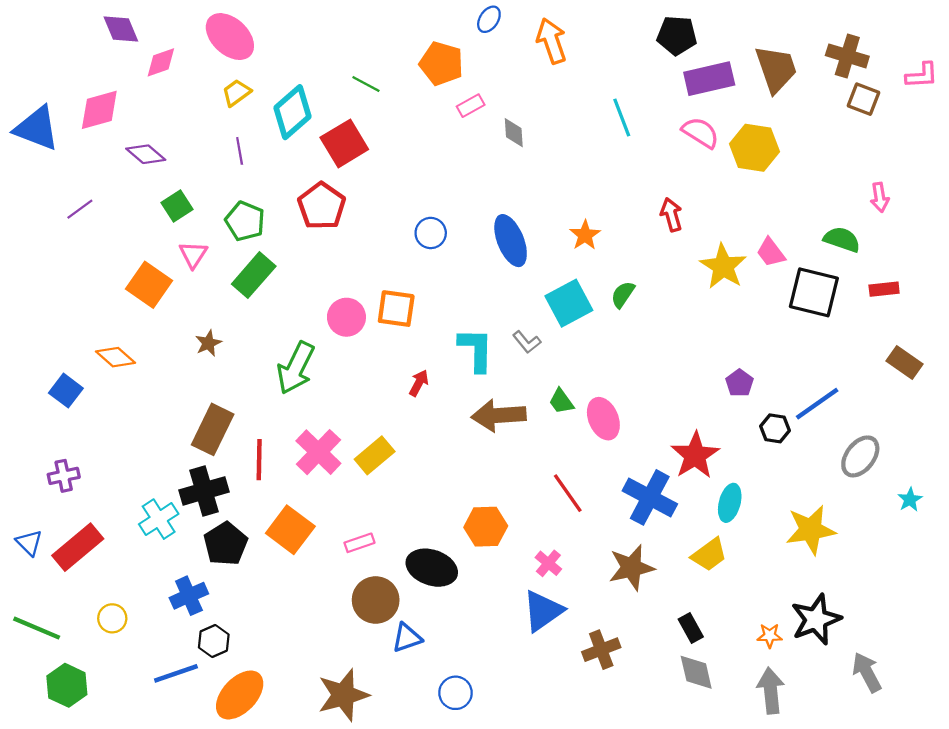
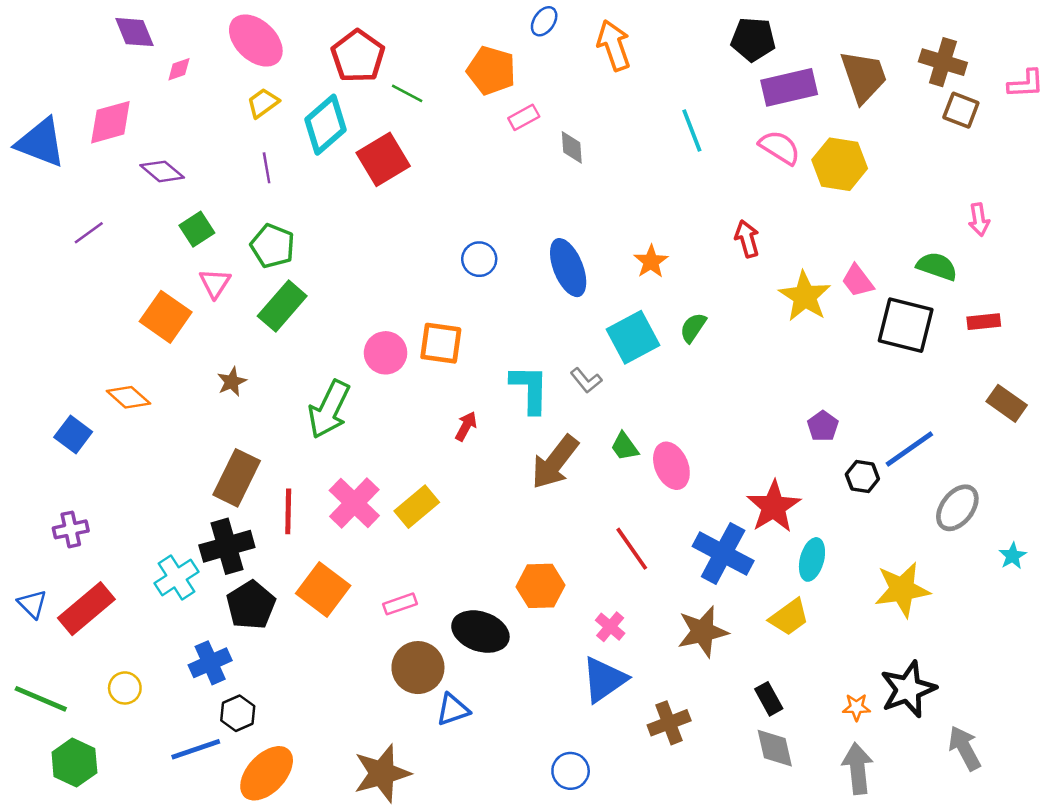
pink diamond: (161, 62) -> (179, 69), size x0.7
red pentagon: (322, 206) -> (358, 56), moved
brown arrow: (499, 415) -> (555, 462), turned -48
blue circle: (456, 693) -> (571, 771), moved

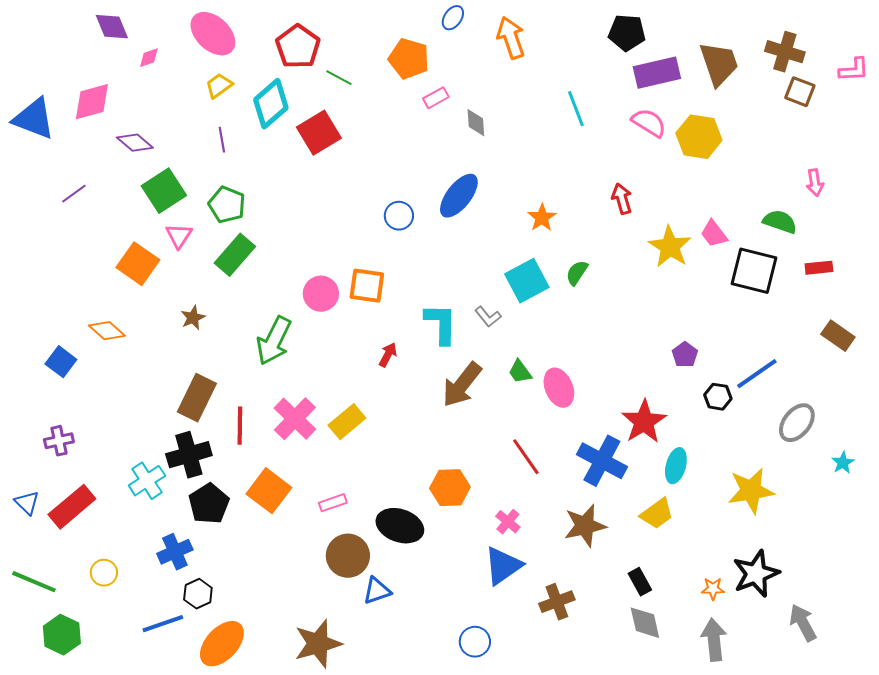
green square: (197, 229) -> (164, 191), size x1.5
blue ellipse: (568, 268) -> (459, 196), moved, turned 60

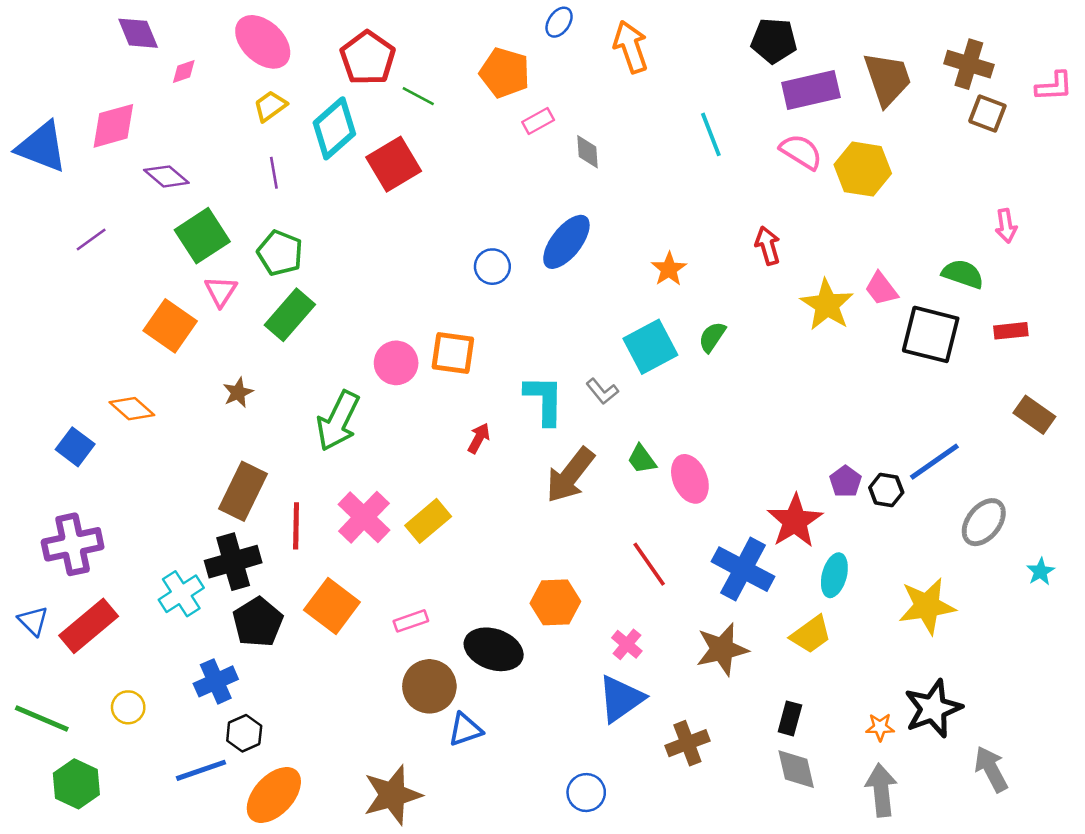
purple pentagon: (685, 355) -> (845, 481), moved
purple cross: (59, 441) -> (73, 544), size x1.6
black rectangle: (640, 582) -> (790, 718), turned 44

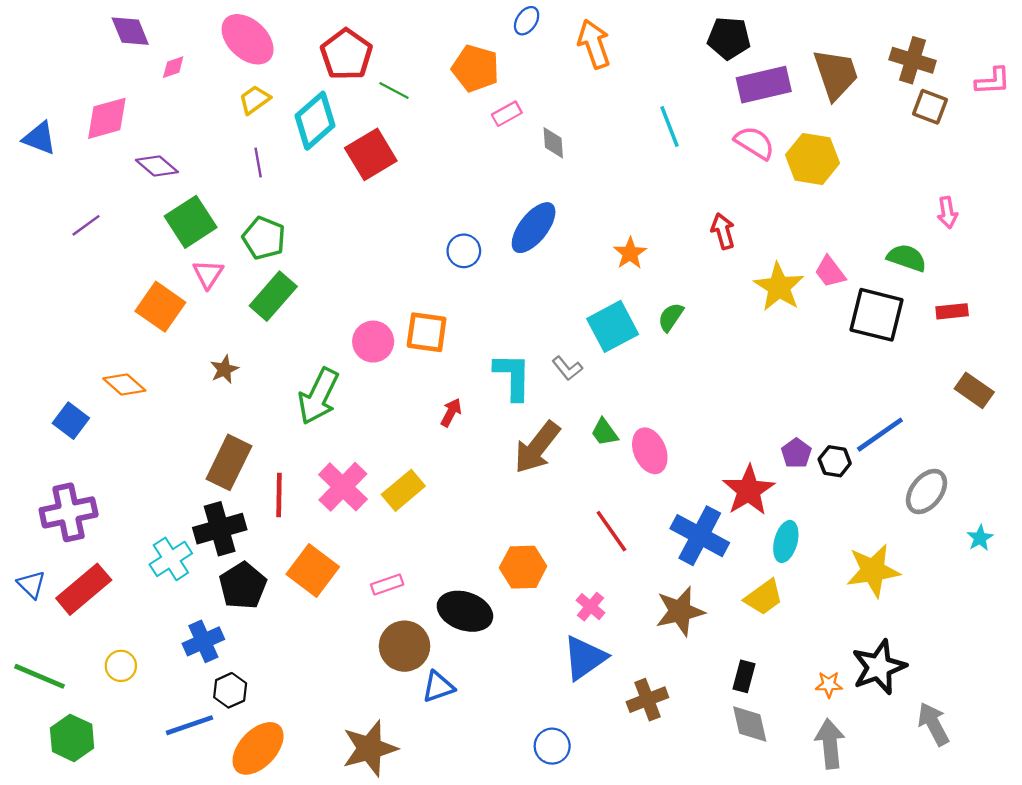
blue triangle: (42, 147) -> (39, 138), size x0.7

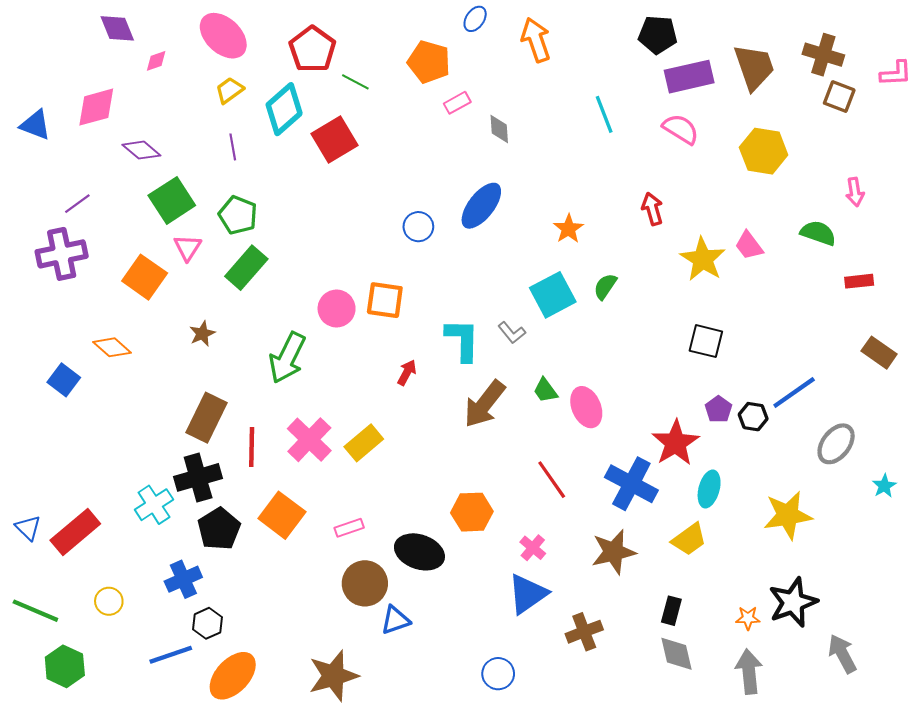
yellow hexagon: (813, 159) -> (764, 151), moved
black square: (876, 315) -> (706, 341), moved, size x0.7
purple cross: (69, 512) -> (62, 254), moved

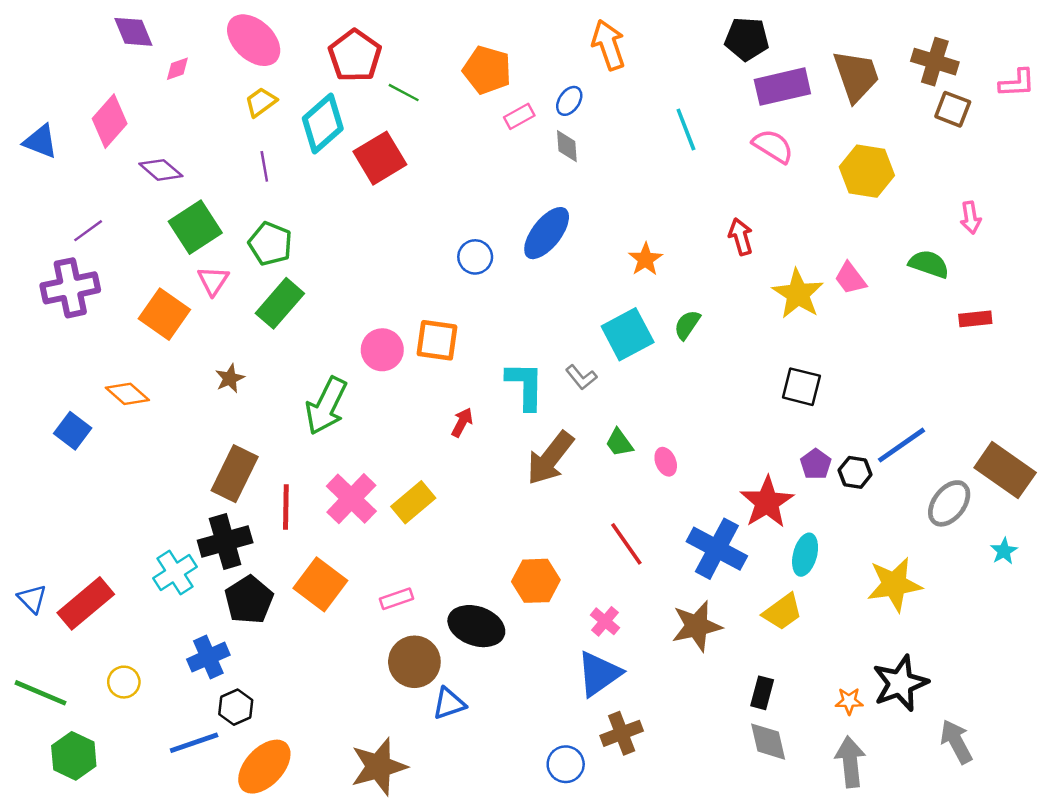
blue ellipse: (475, 19) -> (569, 101), moved
pink diamond: (96, 107) -> (110, 121), turned -33
brown rectangle: (879, 353) -> (1005, 470), moved, size x1.5
pink ellipse: (586, 407) -> (666, 462), size x0.6
brown cross: (584, 632) -> (622, 733), moved

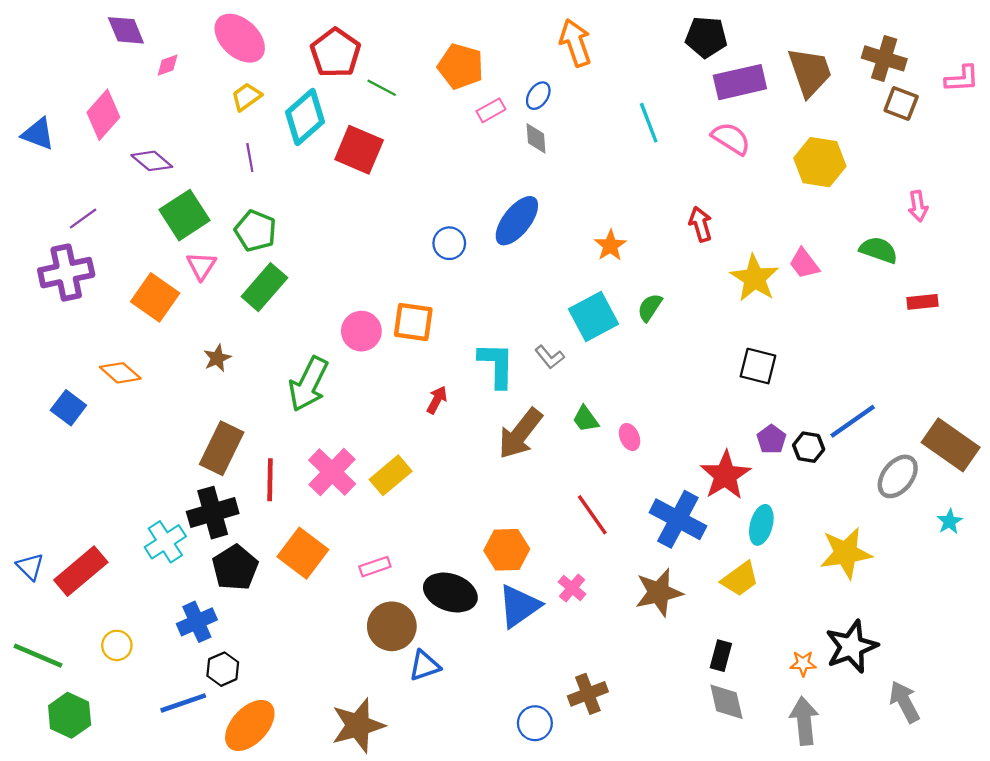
red square: (380, 158) -> (359, 150), turned -36
blue triangle: (599, 674) -> (519, 606), moved

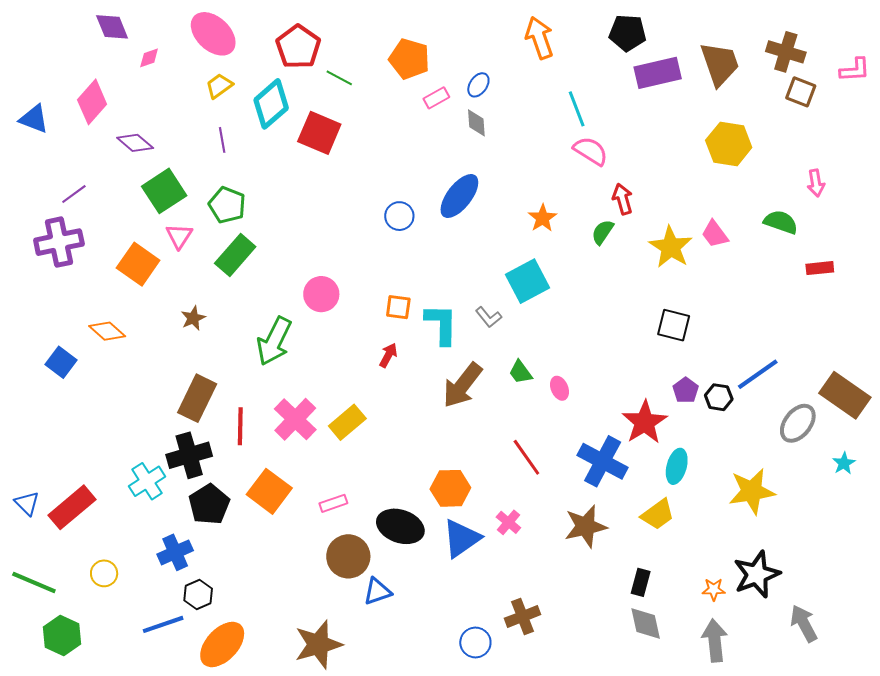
orange arrow: (575, 43) -> (540, 38), moved
pink semicircle: (731, 138) -> (591, 151), moved
green semicircle: (650, 307) -> (603, 232), moved
orange square: (413, 322) -> (398, 307), moved, size x0.7

